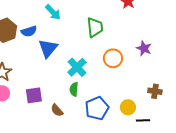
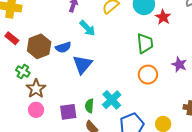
green trapezoid: (95, 27) -> (145, 43), moved
cyan cross: (77, 67) -> (112, 100), moved
green semicircle: (74, 89) -> (89, 106), moved

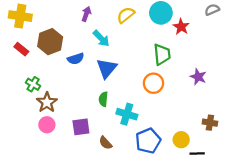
brown hexagon: (39, 46) -> (50, 42), moved
blue triangle: (82, 64) -> (107, 68), moved
orange circle: (148, 75) -> (153, 83), moved
cyan cross: (112, 100) -> (127, 114), turned -30
green semicircle: (89, 106) -> (103, 99), moved

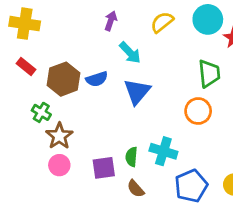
brown hexagon: (50, 42) -> (63, 79), moved
green semicircle: (103, 99) -> (131, 157), moved

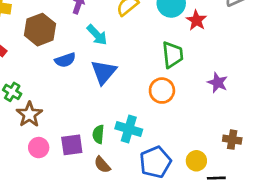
brown hexagon: (63, 79) -> (40, 30), moved
pink circle: (59, 165) -> (39, 148), moved

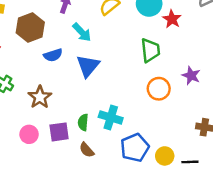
orange circle: (162, 91) -> (159, 89), moved
brown star: (29, 114) -> (40, 97), moved
yellow circle: (196, 161) -> (165, 156), moved

